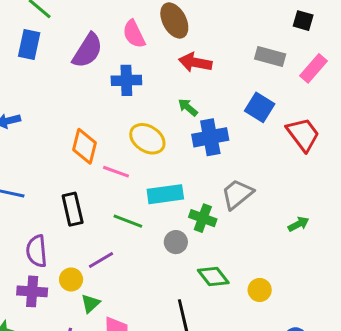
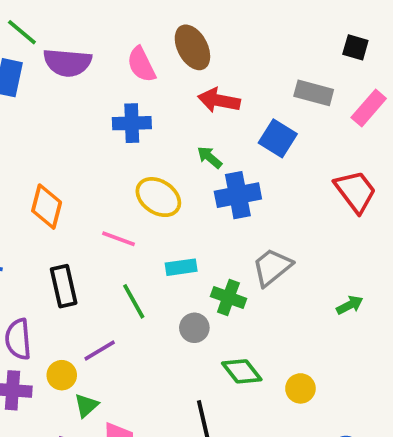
purple semicircle: (88, 50) -> (67, 63), moved, turned 63
blue square: (260, 107) -> (278, 138), moved
orange diamond: (85, 146) -> (47, 207), moved
cyan rectangle: (165, 194) -> (181, 267), size x0.7
green line: (128, 221) -> (134, 301), turned 40

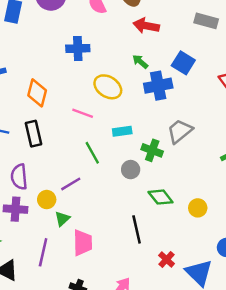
blue cross: (132, 123) -> (78, 48), moved
blue square: (278, 138) -> (183, 63), moved
black rectangle: (64, 286) -> (33, 134), moved

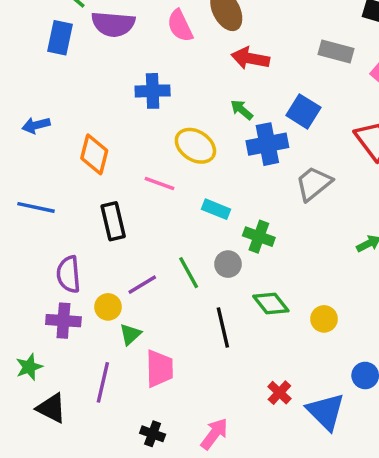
cyan rectangle: (122, 131) -> (216, 209), turned 30
gray trapezoid: (180, 131) -> (314, 183), moved
black rectangle: (33, 134) -> (113, 221), moved
green line: (92, 153) -> (189, 273), moved
black line: (137, 229) -> (223, 327), moved

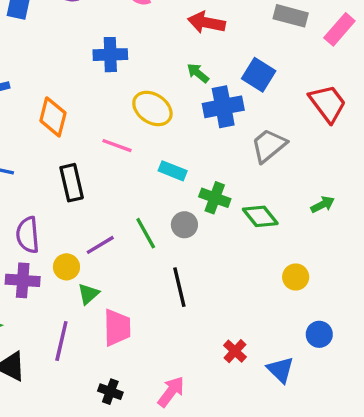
green diamond: (271, 303) -> (260, 216), moved
yellow circle: (324, 319) -> (296, 277), moved
blue triangle: (326, 411) -> (280, 370), size x0.7

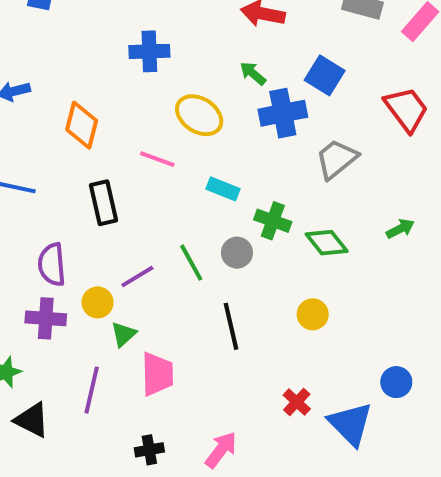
yellow circle: (296, 277) -> (313, 314), moved
blue triangle: (280, 370) -> (350, 424), size x1.4
black cross: (110, 392) -> (149, 450), turned -30

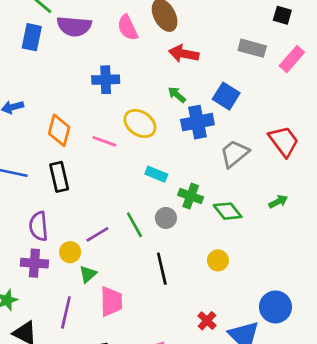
red trapezoid: (406, 109) -> (284, 141), moved
pink line: (157, 159) -> (104, 141), moved
black rectangle: (104, 203) -> (59, 177), moved
blue circle: (396, 382) -> (275, 307), size x1.5

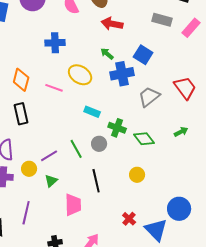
green triangle: (88, 274) -> (51, 181), moved
pink trapezoid: (111, 301) -> (73, 205), moved

